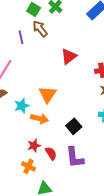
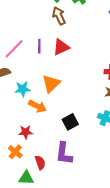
purple line: (21, 37) -> (39, 46), moved
red triangle: (69, 56) -> (61, 47), moved
red semicircle: (51, 153) -> (40, 163), moved

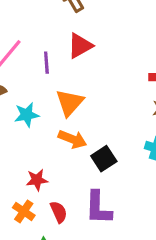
purple line: (39, 46) -> (46, 63), moved
orange arrow: (37, 106) -> (72, 139), moved
red semicircle: (40, 163) -> (59, 212), moved

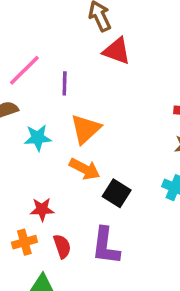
red triangle: (80, 46) -> (117, 51), moved, turned 44
black square: (104, 159) -> (117, 193), turned -30
orange cross: (24, 211) -> (24, 242), turned 35

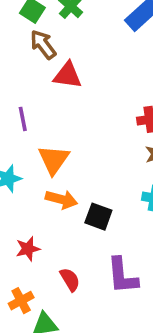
orange cross: (24, 242) -> (21, 301), moved
red semicircle: (62, 246) -> (70, 280), moved
purple L-shape: (106, 246) -> (122, 276), moved

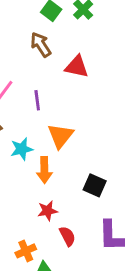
brown arrow: (43, 44) -> (41, 45), moved
orange arrow: (61, 199) -> (44, 170), moved, turned 70
red star: (28, 249) -> (47, 211), moved

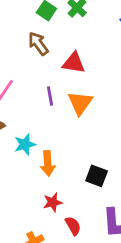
purple line: (37, 100) -> (50, 96), moved
orange triangle: (60, 136) -> (80, 103), moved

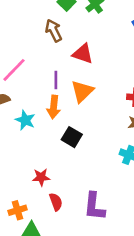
cyan star: (25, 144) -> (25, 120), turned 30
orange arrow: (48, 163) -> (54, 107), moved
black square: (97, 176) -> (72, 137), moved

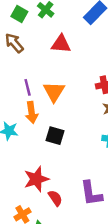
red triangle: (83, 54) -> (61, 44), moved
red star: (41, 177) -> (36, 179), size x1.5

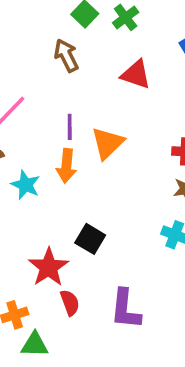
black square: (55, 136) -> (90, 239), moved
red star: (36, 179) -> (49, 267), turned -30

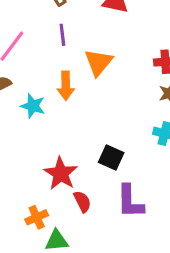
purple line: (70, 127) -> (62, 35), moved
black square: (90, 239) -> (111, 158), moved

